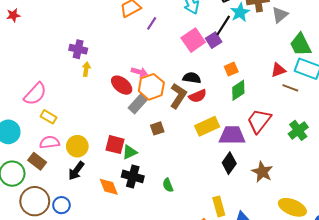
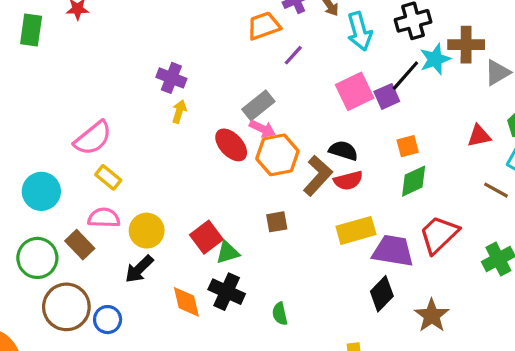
red triangle: (278, 70) -> (479, 136), moved
gray rectangle: (138, 104) -> (258, 105), moved
red square: (115, 145) -> (206, 237), turned 30

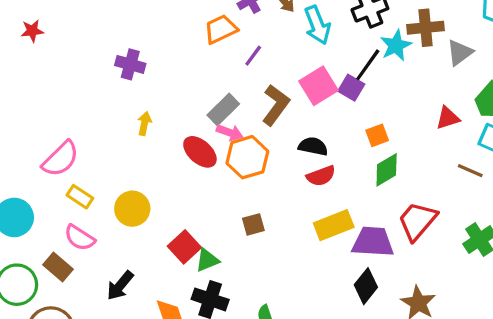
purple cross: (171, 78) -> (130, 64), moved
purple square: (387, 96) -> (351, 88), turned -30
brown L-shape: (318, 176) -> (276, 105), moved
pink semicircle: (104, 218) -> (80, 238), turned -144
yellow circle: (147, 231) -> (132, 209), moved

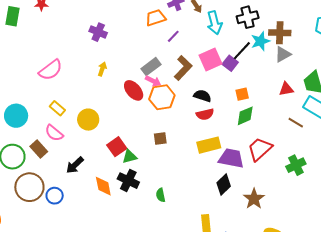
gray triangle: (460, 53) -> (283, 54), moved
pink semicircle: (61, 159) -> (51, 70), moved

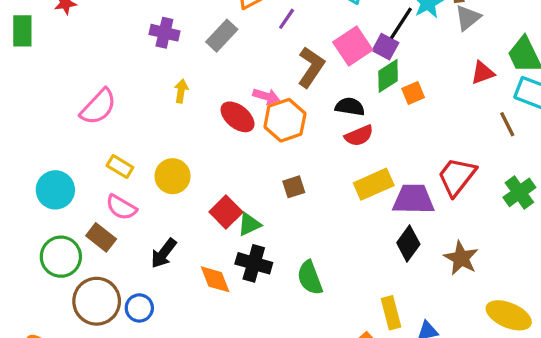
gray rectangle: (151, 67) -> (222, 36), moved
green diamond: (245, 116) -> (388, 76), moved
brown line: (296, 123) -> (507, 124), turned 42
green semicircle: (161, 195) -> (310, 278), size x1.5

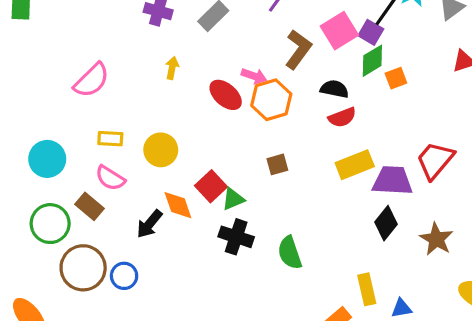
yellow rectangle: (120, 166) -> (110, 139), turned -30
orange diamond: (215, 279) -> (178, 205), moved

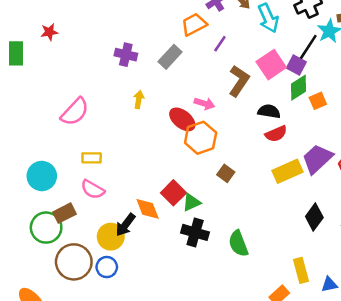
orange hexagon: (271, 100) -> (201, 138), moved
yellow circle: (161, 150) -> (111, 237), moved
brown square: (277, 164) -> (226, 173), turned -36
purple trapezoid: (392, 181) -> (317, 159), moved, turned -44
brown rectangle: (90, 206) -> (65, 213), moved, turned -65

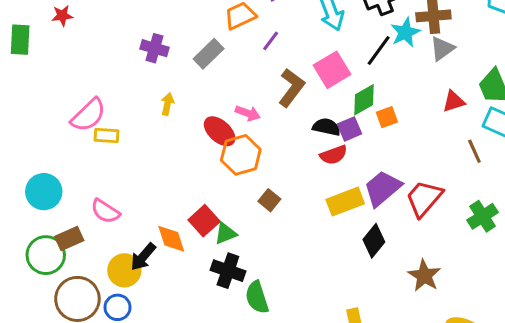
purple square: (296, 65) -> (350, 129), moved, turned 36
yellow rectangle: (92, 158) -> (107, 135), moved
black diamond: (314, 217) -> (374, 241), moved
green semicircle: (238, 244) -> (257, 297), moved

